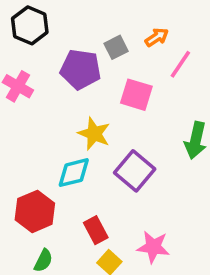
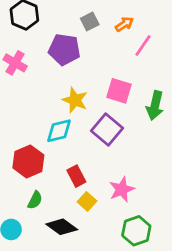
gray square: (116, 47) -> (90, 22), moved
pink square: (136, 95) -> (119, 91), moved
pink star: (153, 247) -> (122, 189), turned -30

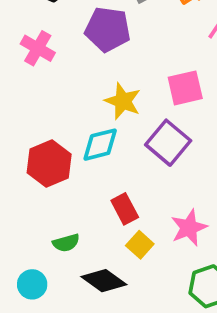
pink square: (119, 91) -> (185, 88), turned -30
red hexagon: (28, 161) -> (49, 163), moved
green semicircle: (35, 200) -> (66, 243), turned 48

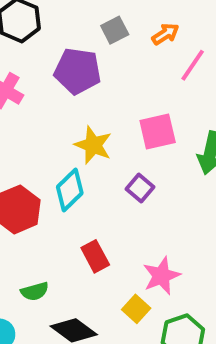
purple square: (168, 143) -> (140, 188), size x0.6
cyan diamond: (100, 145) -> (70, 190), turned -30
yellow square: (140, 245) -> (136, 309), moved

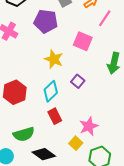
pink square: (158, 131) -> (83, 41), moved, turned 36
cyan diamond: (70, 190) -> (51, 91), moved
green semicircle: (35, 291) -> (24, 134), size x1.5

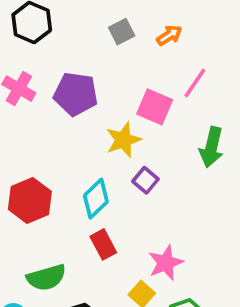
pink line: (105, 18) -> (195, 83), moved
purple pentagon: (46, 21) -> (76, 94), moved
yellow star: (54, 59) -> (123, 140), moved, turned 30

